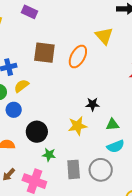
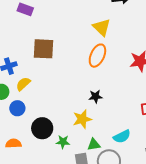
orange ellipse: (78, 56) -> (97, 56), moved
green triangle: (112, 125) -> (94, 145), moved
green star: (49, 155) -> (63, 142), moved

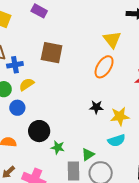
yellow star: (82, 119) -> (120, 116), moved
cyan semicircle: (122, 137) -> (116, 140), moved
green triangle: (94, 145) -> (88, 154), turned -32

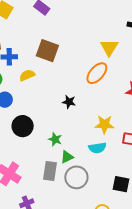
yellow semicircle: (27, 84) -> (27, 75), moved
black star: (96, 107) -> (69, 102), moved
green star: (58, 147) -> (55, 139), moved

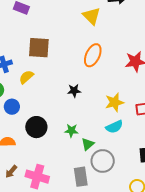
yellow triangle: (109, 47) -> (92, 16), moved
gray rectangle: (50, 171) -> (81, 177), moved

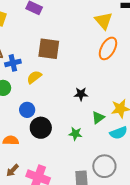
orange ellipse: (93, 55) -> (108, 48), moved
blue circle: (12, 107) -> (27, 110), moved
green triangle: (88, 144) -> (98, 118), moved

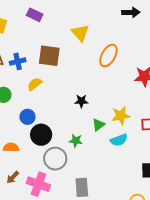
yellow triangle: (104, 21) -> (80, 33), moved
blue cross: (13, 63) -> (18, 61), moved
gray circle: (104, 166) -> (55, 159), moved

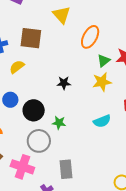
yellow star: (121, 116) -> (102, 82), moved
green triangle: (98, 125) -> (104, 61), moved
black circle: (41, 135) -> (34, 110), moved

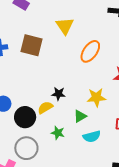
green triangle: (104, 61) -> (80, 116), moved
yellow semicircle: (17, 67) -> (45, 108), moved
green star: (59, 123) -> (58, 133), moved

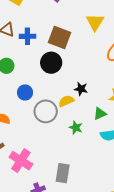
black circle: (25, 117) -> (51, 63), moved
gray circle: (26, 148) -> (46, 111), moved

